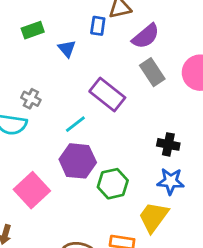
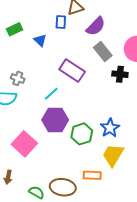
black cross: (168, 144) -> (120, 74), moved
blue star: (171, 181) -> (110, 128), moved, turned -30

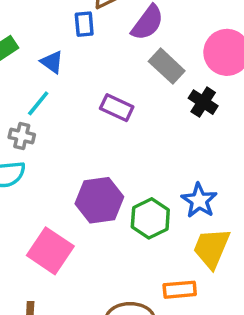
purple rectangle: (72, 70) -> (117, 108), size x0.7
black cross: (120, 74) -> (203, 102), turned 35
cyan line: (51, 94) -> (38, 103), moved

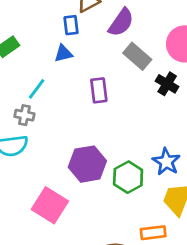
blue triangle: (52, 62) -> (63, 54), moved, turned -48
purple rectangle: (117, 108) -> (99, 90), turned 60

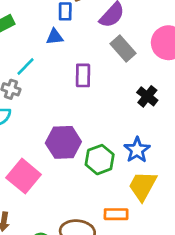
black cross: (167, 84) -> (147, 96), moved

